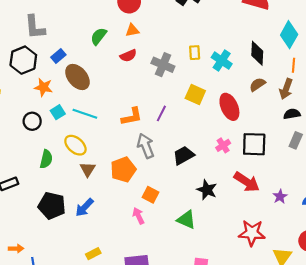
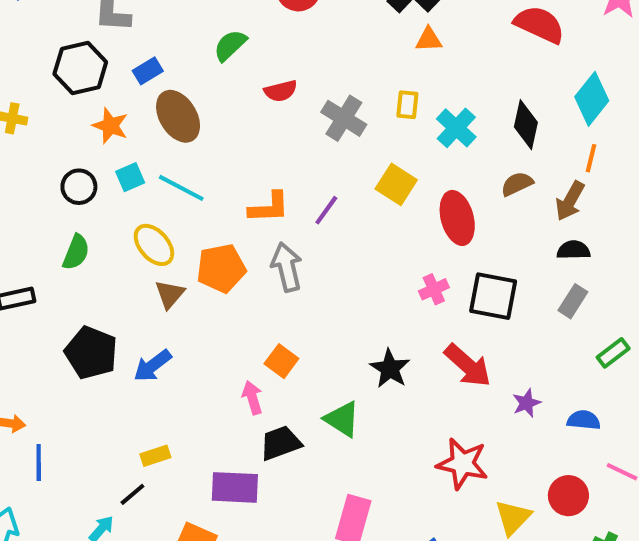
orange triangle: (132, 30) -> (429, 40), moved
black trapezoid: (184, 155) -> (280, 443), moved
green semicircle: (46, 159) -> (76, 252), moved
orange pentagon: (123, 170) -> (221, 268), moved

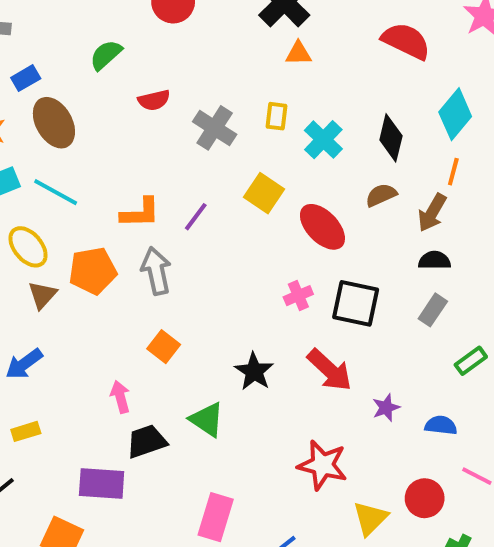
red ellipse: (457, 218) -> (322, 227), turned -30
orange square: (281, 361) -> (164, 347), moved
yellow rectangle: (155, 456) -> (26, 431), moved

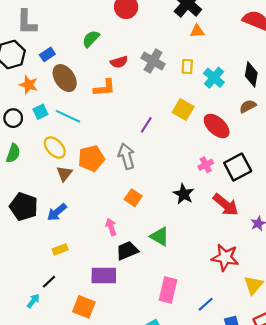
gray cross: (215, 128) -> (153, 61), moved
orange L-shape: (140, 213) -> (104, 88), moved
black square: (356, 303) -> (238, 167), turned -36
black star: (254, 371) -> (184, 194), moved

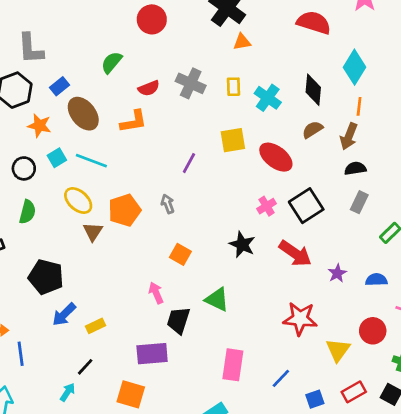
yellow square: (183, 109) -> (233, 140), turned -35
gray arrow: (126, 156) -> (168, 204), size x0.6
blue arrow: (57, 212) -> (64, 314), moved
black trapezoid: (127, 251) -> (178, 320), turned -45

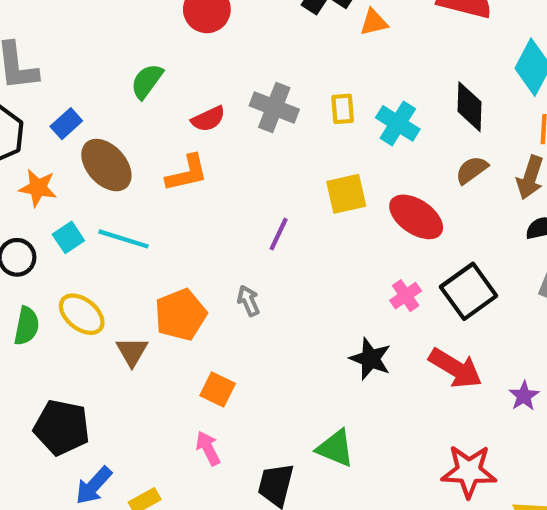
orange triangle: (242, 42) -> (374, 22), moved
yellow ellipse: (78, 201) -> (82, 314), moved
orange square: (180, 254) -> (218, 390), moved
pink arrow: (156, 293) -> (208, 448), moved

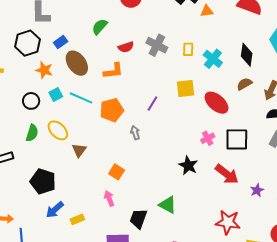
black square: (469, 291) -> (237, 139), turned 30
orange pentagon: (181, 315) -> (112, 110), moved

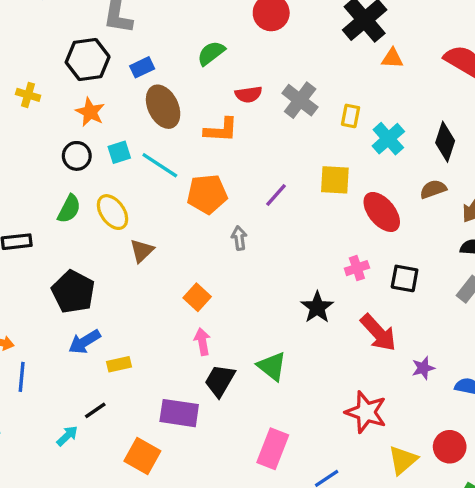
orange star: (44, 70) -> (90, 112), moved
black square: (237, 139) -> (405, 278), size x0.7
pink arrow: (109, 198) -> (202, 342), moved

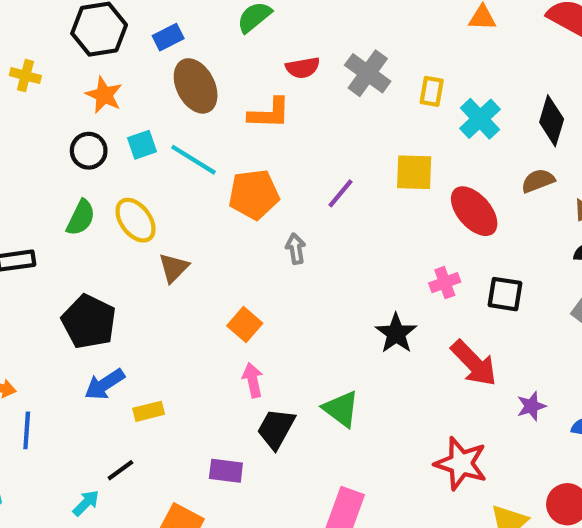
purple rectangle: (179, 413) -> (226, 471), size x0.7

